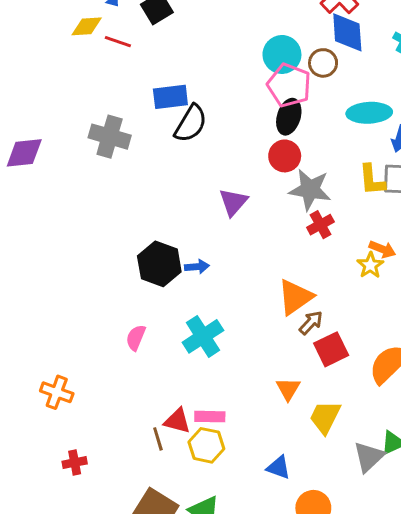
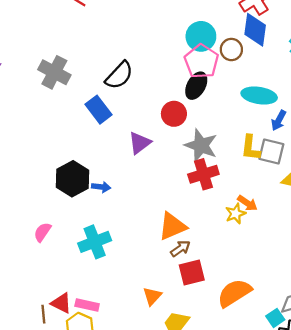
blue rectangle: (170, 97) -> (99, 110), moved, turned 48
red circle: (285, 156) -> (174, 114), moved
red cross: (320, 225) -> (203, 174), size x1.4

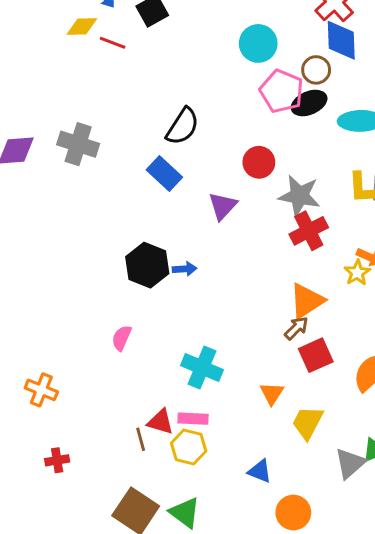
cyan circle: (201, 36) -> (258, 43), moved
gray cross: (54, 72) -> (78, 144), moved
black ellipse: (196, 86) -> (309, 103), moved, turned 48
orange triangle: (172, 226) -> (307, 301), moved
cyan cross: (95, 242) -> (202, 368), moved, turned -36

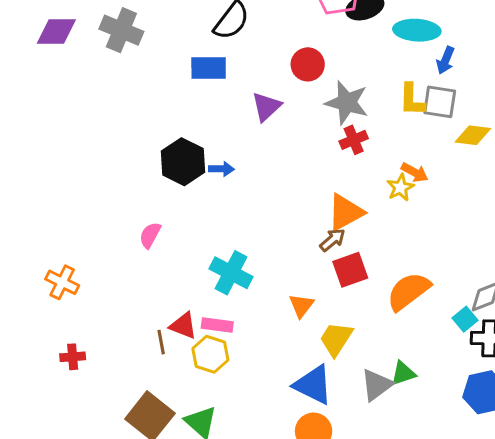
blue rectangle: (164, 173) -> (209, 68), turned -48
red cross: (309, 231) -> (354, 140), size x0.7
blue triangle: (260, 471) -> (313, 385), moved, size x1.6

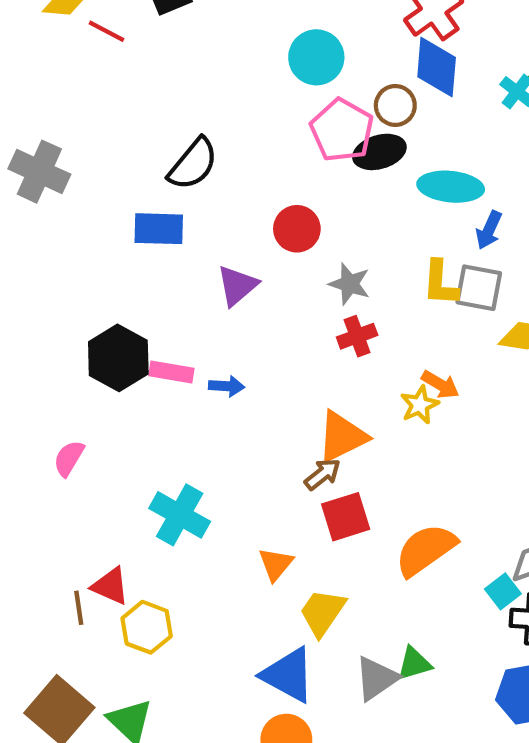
gray star: (347, 103) -> (350, 284), size x0.7
blue arrow: (221, 169) -> (227, 386), moved
pink rectangle: (217, 325) -> (171, 372), moved

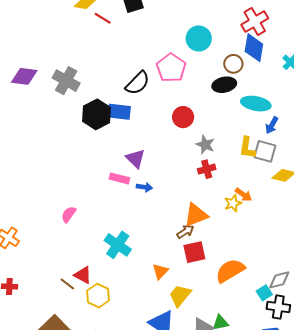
pink pentagon: (342, 130) -> (171, 68), moved
purple triangle: (237, 285) -> (135, 159), moved, turned -40
black hexagon: (118, 358) -> (97, 114), moved
brown line: (79, 608) -> (67, 284), turned -49

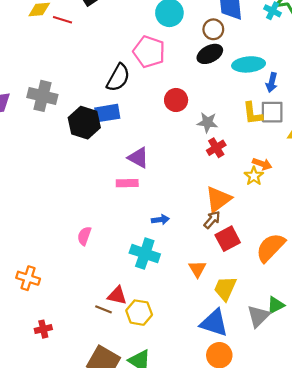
blue arrow: (144, 187) -> (160, 220), moved

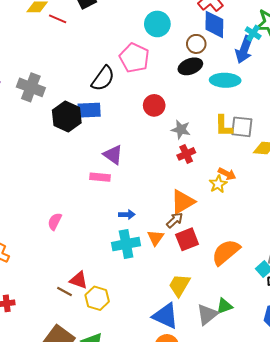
blue arrow: (272, 82) -> (244, 50), moved, size x1.5
cyan cross: (145, 254) -> (126, 244), moved, turned -36
orange triangle: (197, 269) -> (156, 238), moved

